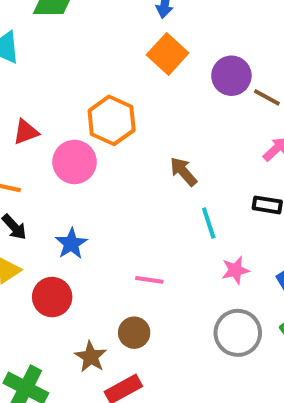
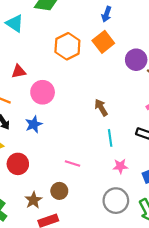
orange hexagon: (112, 120) -> (67, 46), moved
blue star: (71, 244) -> (34, 124), moved

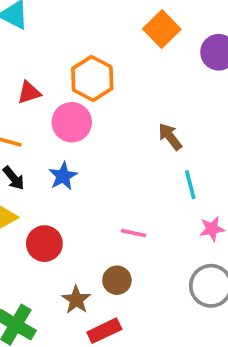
orange hexagon: (67, 46) -> (92, 78), moved

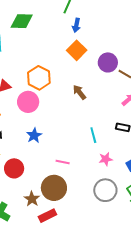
brown arrow: (170, 137) -> (79, 92), moved
blue star: (63, 176) -> (34, 135), moved
brown circle: (117, 280) -> (54, 188), size x1.6

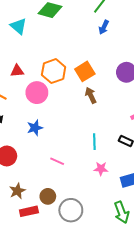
orange square: (77, 50) -> (85, 71), moved
brown circle: (54, 188) -> (48, 196), moved, size x0.6
gray circle: (105, 190) -> (71, 210), moved

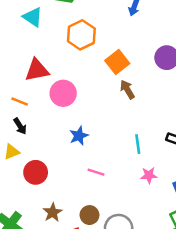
red triangle: (17, 71) -> (37, 70), size x1.5
orange hexagon: (54, 71) -> (81, 35), moved
blue star: (35, 128) -> (79, 136), moved

